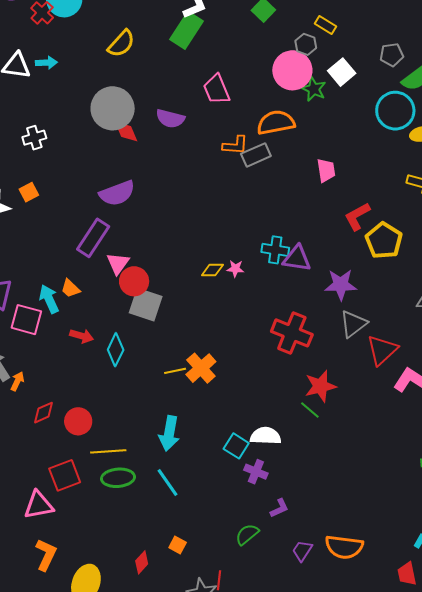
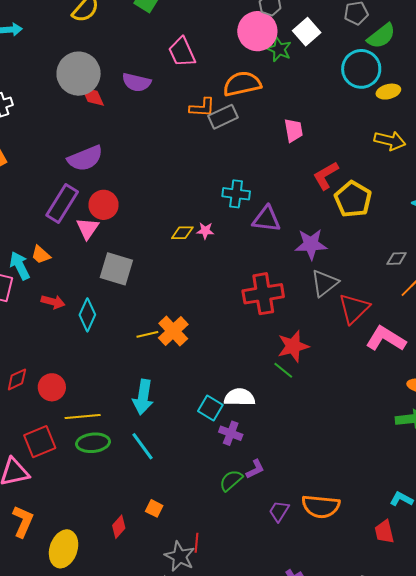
cyan cross: (275, 250) -> (236, 194), moved
red circle: (134, 281) -> (104, 205), moved
red cross: (292, 333) -> (263, 294), turned -30
green semicircle: (247, 534) -> (231, 480), moved

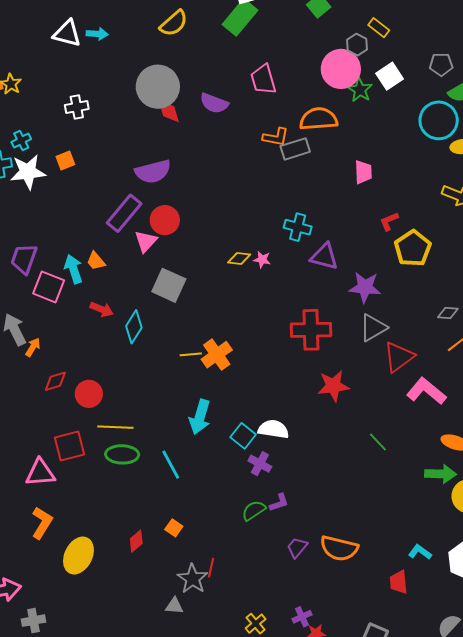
red L-shape: (326, 176) -> (389, 221), size x0.7
green line: (283, 370) -> (378, 442), moved
cyan arrow: (143, 397) -> (200, 417), moved

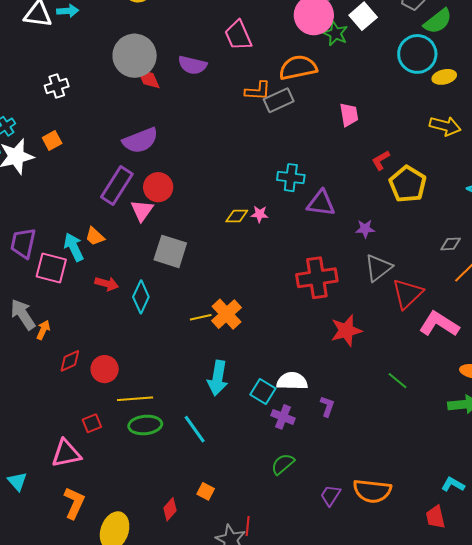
purple star: (365, 287) -> (365, 229), size x0.6
red square: (69, 446) -> (92, 423), size x0.6
purple L-shape: (279, 503) -> (327, 406), moved, turned -45

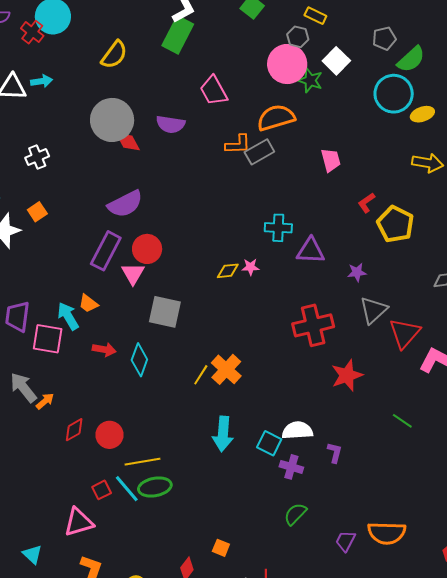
yellow line: (201, 317) -> (201, 375), turned -40
orange arrow: (43, 330) -> (45, 401), turned 30
cyan line: (195, 429) -> (127, 489), moved

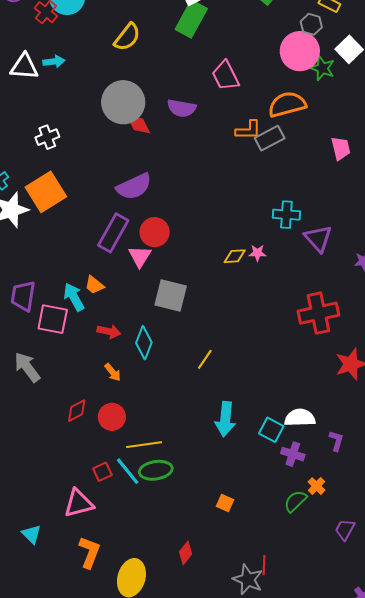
orange square: (37, 212) -> (46, 192), size x2.0
purple triangle: (311, 251) -> (318, 238), turned 44
orange cross: (226, 369) -> (316, 486), moved, size x0.6
orange arrow: (45, 401) -> (113, 372), moved, turned 90
orange square: (221, 548) -> (225, 503), moved

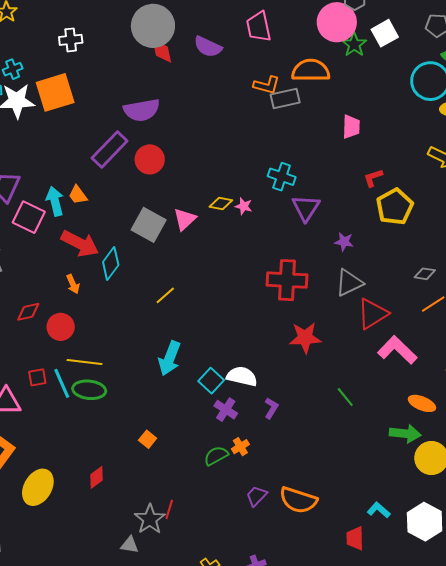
pink triangle: (140, 256) -> (185, 219), moved
red arrow: (109, 331) -> (80, 244), size x1.6

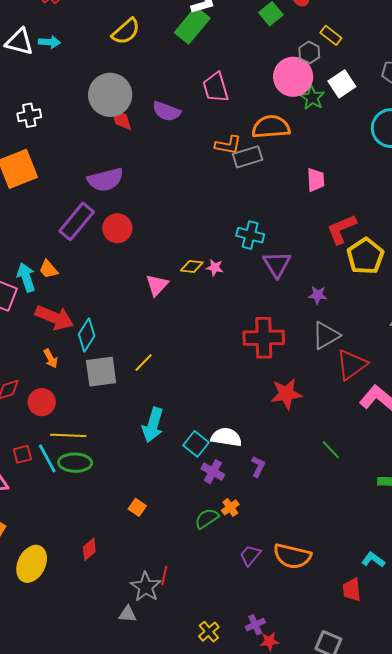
red L-shape: (373, 178) -> (342, 229), size x1.6
gray square: (149, 225) -> (101, 372), moved, turned -32

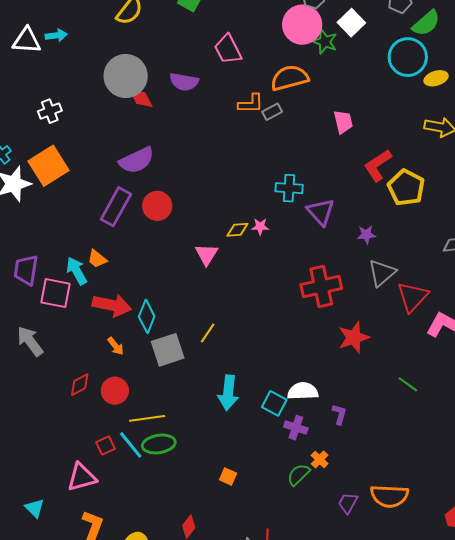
gray rectangle: (248, 157) -> (272, 112), size x0.7

